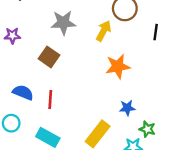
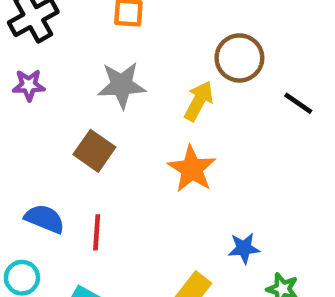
black line: (156, 32) -> (298, 103), turned -63
purple star: (12, 36) -> (29, 85), moved
orange star: (118, 66) -> (192, 169), moved, turned -30

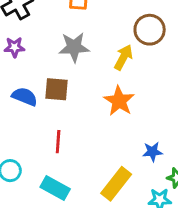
brown square: (94, 151) -> (57, 89), turned -30
blue semicircle: (45, 219) -> (25, 97), moved

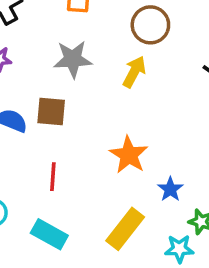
brown circle: (150, 30) -> (150, 25), moved
orange star: (119, 101) -> (129, 155), moved
blue star: (152, 152) -> (170, 189), turned -30

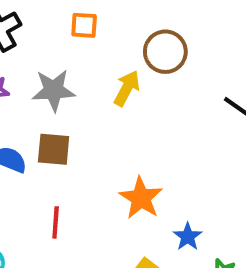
gray star: (73, 59) -> (54, 90), moved
yellow arrow: (134, 72) -> (127, 88), moved

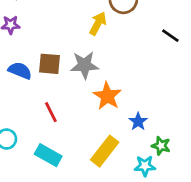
gray star: (54, 90) -> (84, 65), moved
red line: (56, 222) -> (51, 112), turned -30

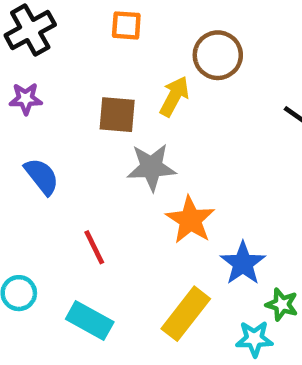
brown square: (50, 64) -> (117, 115), moved
blue semicircle: (20, 71) -> (42, 176), turned 30
blue star: (138, 122) -> (243, 263), size x1.4

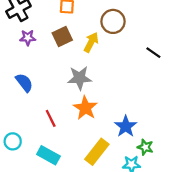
purple star: (26, 99) -> (28, 38), moved
brown square: (117, 115) -> (62, 36), moved, turned -30
orange star: (190, 220) -> (85, 108), moved

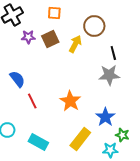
purple star: (28, 38) -> (28, 37), moved
black line: (153, 53) -> (113, 53), moved, turned 40
gray star: (80, 78) -> (109, 75), moved
red line: (51, 118) -> (32, 101), moved

